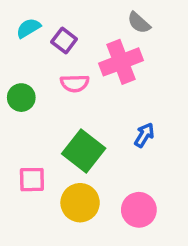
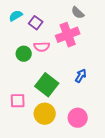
green circle: (21, 98) -> (24, 54), moved

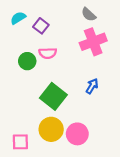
pink cross: (68, 35) -> (93, 42), moved
pink square: (18, 101) -> (20, 142), moved
pink circle: (78, 118) -> (77, 134), moved

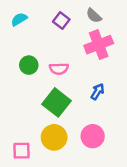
purple square: (41, 26) -> (61, 20), moved
pink semicircle: (48, 53) -> (59, 69), moved
pink circle: (77, 134) -> (93, 136), moved

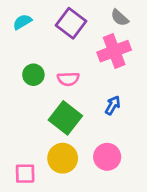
gray semicircle: (94, 16) -> (120, 18), moved
purple square: (61, 20) -> (71, 23), size x1.5

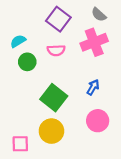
cyan semicircle: (22, 22) -> (18, 41), moved
pink semicircle: (68, 79) -> (56, 50), moved
pink circle: (107, 157) -> (98, 121), moved

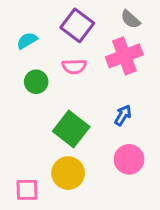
cyan semicircle: (18, 41) -> (27, 41), moved

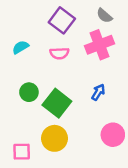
cyan semicircle: (27, 41) -> (20, 47), moved
green circle: (36, 82) -> (29, 92), moved
pink circle: (129, 159) -> (113, 135), moved

